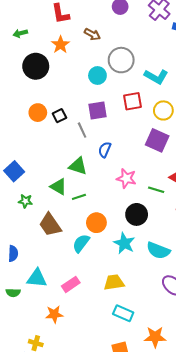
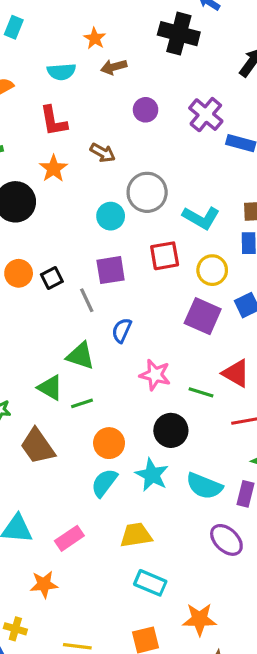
cyan semicircle: (81, 243) -> (104, 483), moved

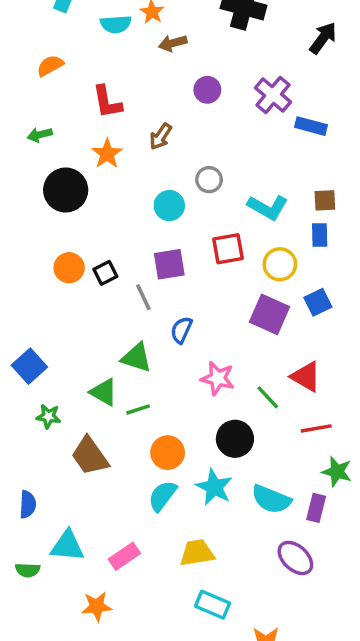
cyan semicircle: (61, 72) -> (116, 24), moved
brown arrow: (103, 153) -> (161, 136), turned 95
gray circle: (147, 192) -> (209, 180), size x0.6
green line: (201, 392) -> (268, 397), turned 30

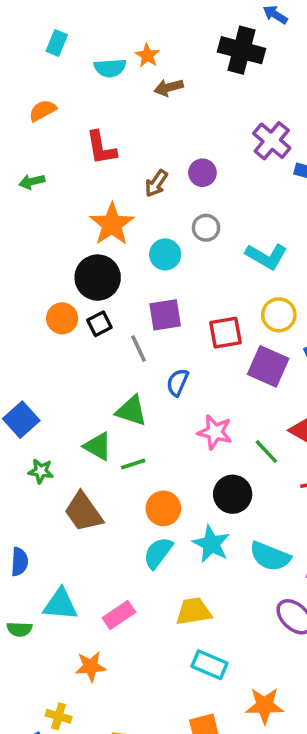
purple circle: (207, 90) -> (202, 173), moved
orange star: (107, 154) -> (112, 224), moved, size x1.4
black circle: (66, 190) -> (98, 278), moved
red square: (228, 249) -> (226, 333), moved

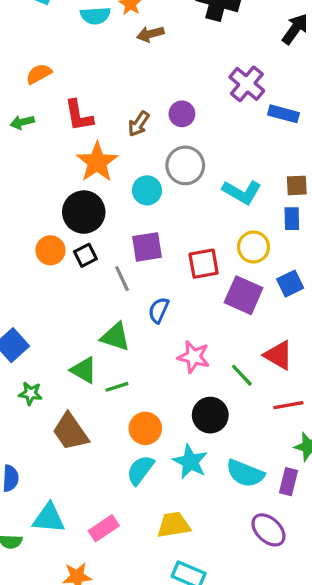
orange semicircle: (43, 111) -> (39, 74), moved
red L-shape: (101, 148) -> (79, 116), moved
gray circle: (206, 228) -> (185, 165), size x1.5

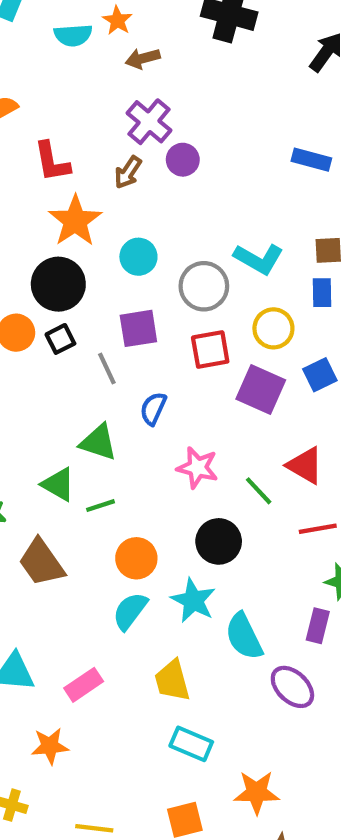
purple cross: (247, 84) -> (149, 122), moved
gray circle: (185, 165) -> (204, 286), moved
cyan semicircle: (245, 473) -> (244, 636), moved, turned 42
yellow trapezoid: (174, 525) -> (172, 681), turned -96

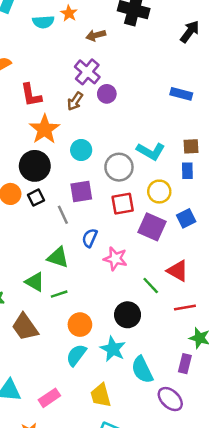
brown arrow: (143, 58) -> (96, 35), moved
pink star: (198, 468) -> (115, 259), moved

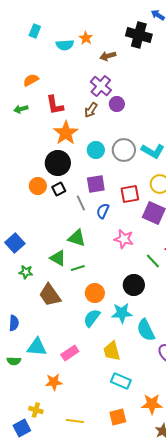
gray circle: (119, 167) -> (124, 150), moved
blue semicircle: (90, 238) -> (103, 211), moved
cyan star: (113, 349) -> (122, 313), turned -30

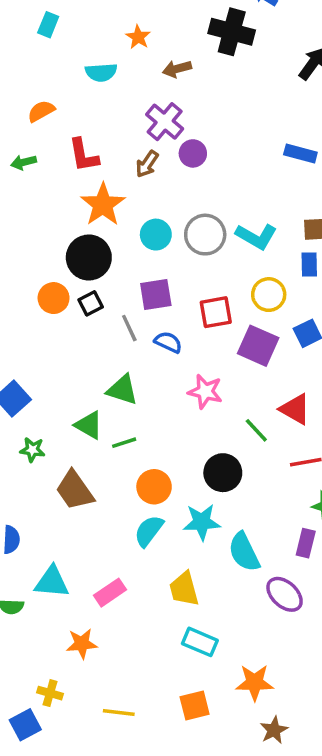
cyan semicircle: (65, 45) -> (101, 72), moved
blue semicircle: (103, 211) -> (168, 342), turned 91

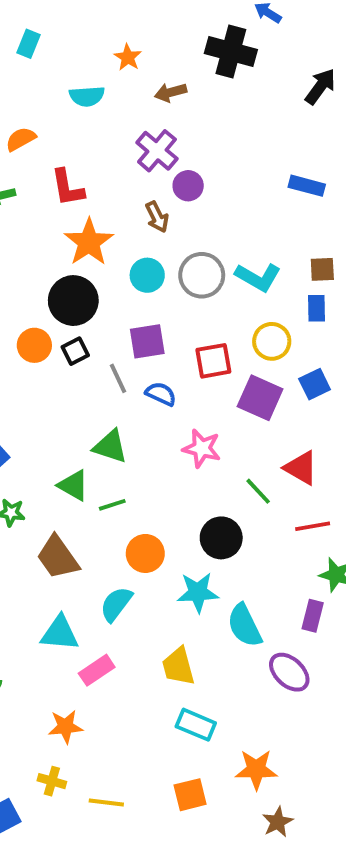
brown arrow: (147, 164) -> (157, 217), moved, turned -60
cyan semicircle: (149, 531) -> (116, 604), moved
cyan triangle: (52, 582) -> (60, 633), moved
yellow cross: (50, 693) -> (52, 781), moved

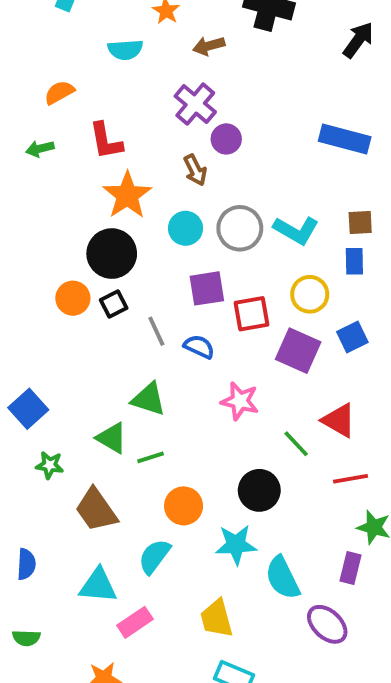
blue rectangle: (307, 186) -> (345, 139), size x1.4
purple square: (147, 341) -> (207, 288), moved

